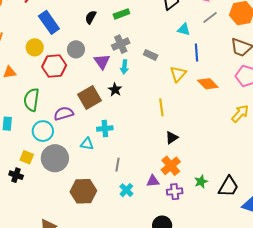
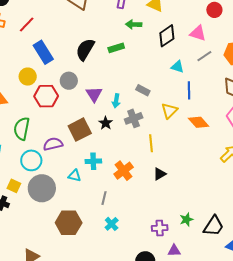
black semicircle: (91, 17) -> (85, 49), size x1.6
gray cross: (121, 44) -> (134, 118), moved
orange cross: (171, 166) -> (124, 171), moved
purple triangle: (153, 181) -> (174, 251), moved

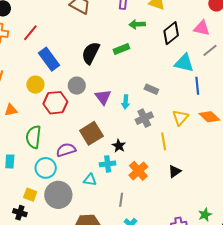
cyan triangle: (178, 67) -> (184, 63), size x1.5
yellow triangle: (169, 111) -> (180, 118), moved
black star: (106, 123) -> (119, 146), moved

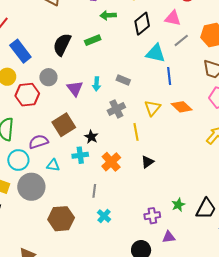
cyan arrow: (126, 102) -> (97, 84), moved
cyan triangle: (90, 180) -> (53, 165), moved

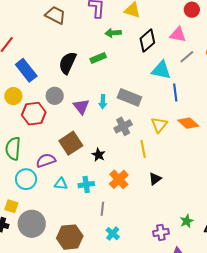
gray rectangle: (123, 80) -> (129, 97), size x1.6
cyan cross: (80, 155) -> (86, 185), moved
gray circle: (31, 187) -> (32, 224), moved

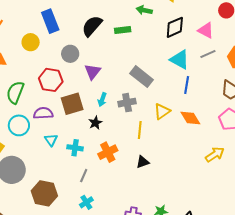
cyan arrow: (103, 102) -> (102, 100), moved
red hexagon: (34, 114) -> (51, 80), moved
cyan triangle: (61, 184) -> (51, 140), turned 32

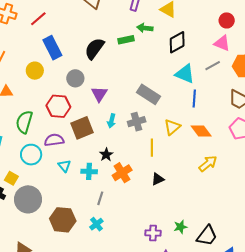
green rectangle: (123, 30) -> (126, 40), moved
pink triangle: (206, 30) -> (222, 43), moved
black star: (95, 123) -> (106, 155), moved
yellow arrow: (215, 154) -> (208, 164), moved
cyan cross: (86, 202) -> (96, 224), moved

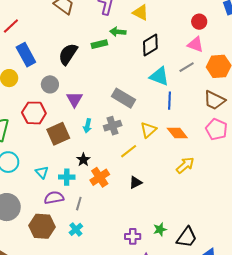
purple semicircle: (54, 140) -> (54, 198), moved
yellow line: (152, 148) -> (129, 151), turned 54

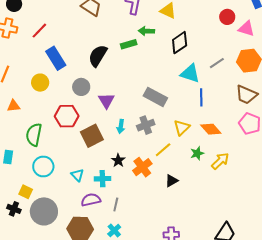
pink triangle: (195, 45) -> (246, 29), moved
orange cross: (100, 177) -> (142, 167), moved
green star: (160, 229) -> (197, 153), moved

